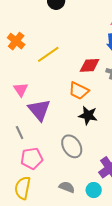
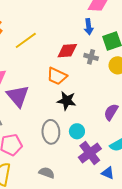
gray ellipse: (72, 146) -> (51, 132), turned 30
cyan circle: (94, 190) -> (77, 131), moved

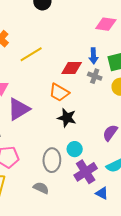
blue arrow: (89, 27) -> (93, 56), moved
purple triangle: (18, 96) -> (19, 109), turned 35
gray ellipse: (51, 132) -> (52, 160), moved

